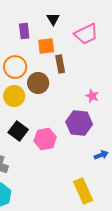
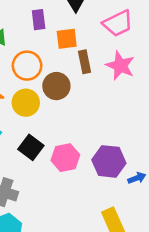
pink star: (92, 96) -> (120, 66), moved, size x1.6
purple hexagon: (79, 123) -> (109, 161), moved

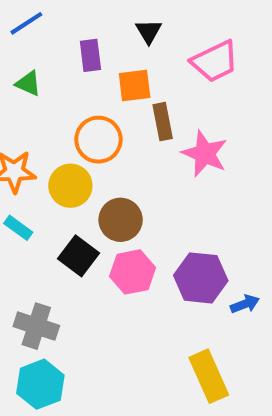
orange circle: (27, 66) -> (98, 140), moved
pink star: (120, 66) -> (205, 154), moved
brown circle: (56, 86) -> (121, 220), moved

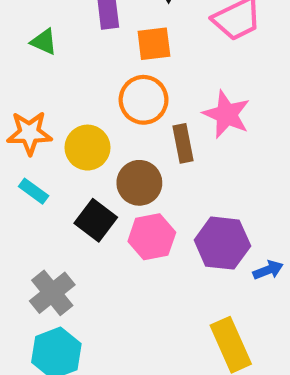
brown rectangle: (163, 122) -> (183, 143), moved
orange circle: (98, 140) -> (144, 100), moved
gray cross: (36, 326) -> (52, 293), turned 33

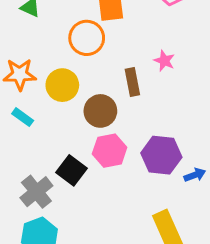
orange circle: (144, 100) -> (87, 38), moved
pink star: (227, 114) -> (164, 61), size x0.6
black square: (96, 220) -> (71, 170), moved

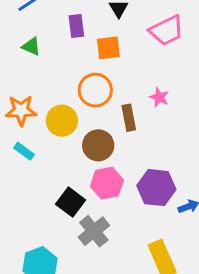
orange circle: (87, 38) -> (95, 90), moved
gray cross: (36, 192) -> (94, 231), moved

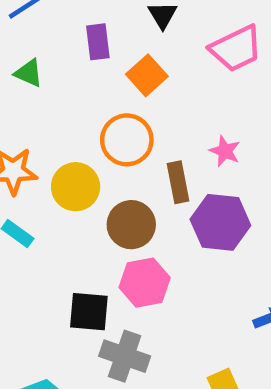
orange square: (108, 48) -> (147, 75), turned -35
purple hexagon: (156, 188) -> (220, 222), moved
black square: (71, 202) -> (89, 312), turned -32
gray cross: (94, 231) -> (125, 356), turned -32

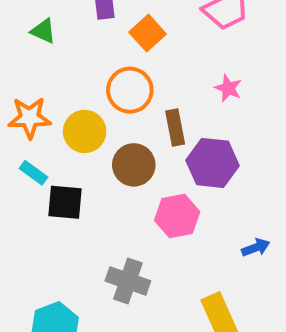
pink star: (225, 151) -> (228, 88), moved
pink hexagon: (145, 283) -> (177, 216), moved
black square: (89, 312) -> (65, 202), moved

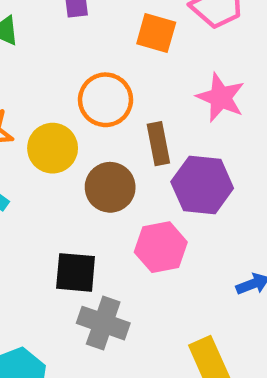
orange square: (148, 33) -> (156, 33), moved, turned -32
pink star: (228, 88) -> (221, 97), size x1.5
black square: (65, 202) -> (76, 272), moved

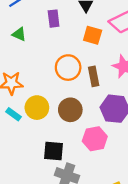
brown rectangle: (158, 144) -> (94, 76), moved
yellow circle: (53, 148) -> (37, 108), moved

